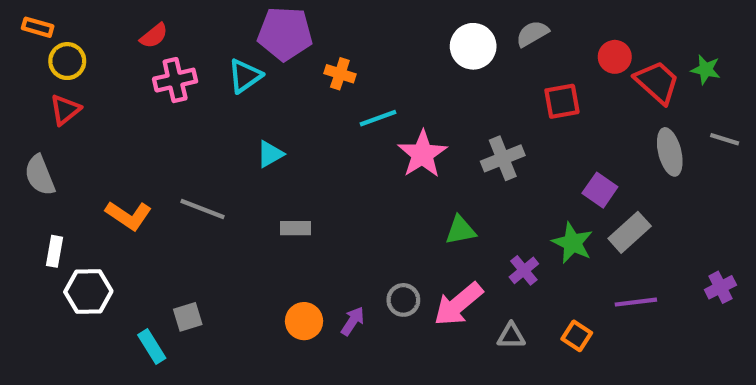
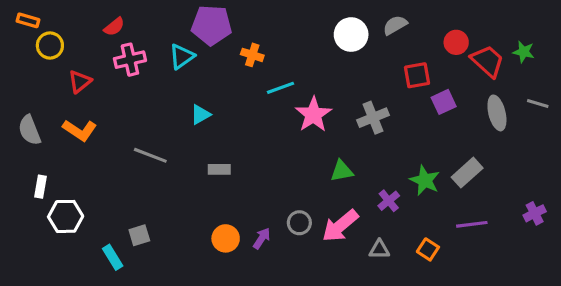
red triangle: (65, 110) -> (80, 82), moved
purple square: (600, 190) -> (444, 102), moved, turned 30
orange L-shape: (129, 215) -> (80, 130), moved

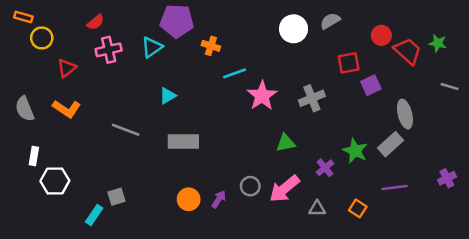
gray ellipse: (497, 113) -> (405, 114), moved
gray rectangle: (219, 169) -> (183, 142), size x1.6
cyan rectangle: (113, 257) -> (94, 215), turned 66

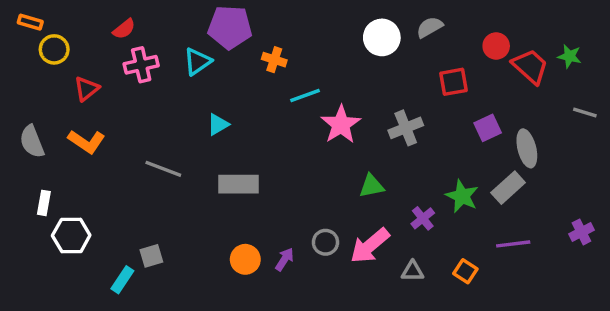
purple square: (371, 85) -> (488, 128), moved

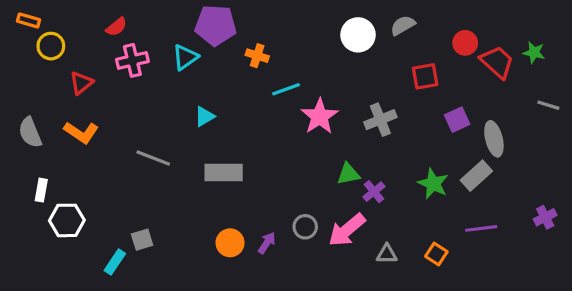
purple cross: (423, 218) -> (374, 192), moved

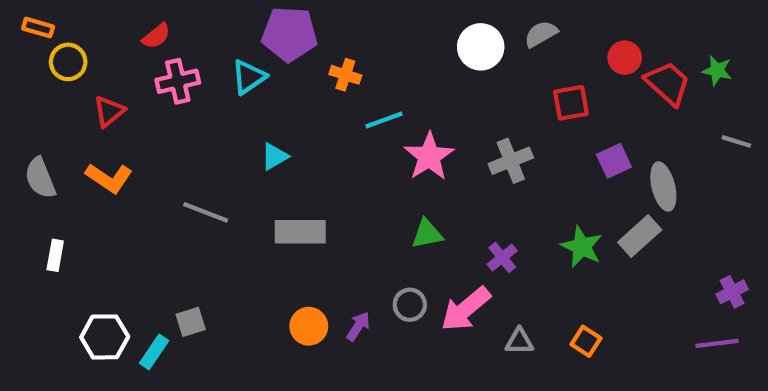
green triangle: (348, 174) -> (427, 234), moved
white hexagon: (67, 220) -> (105, 337), moved
purple line: (481, 228) -> (717, 343), moved

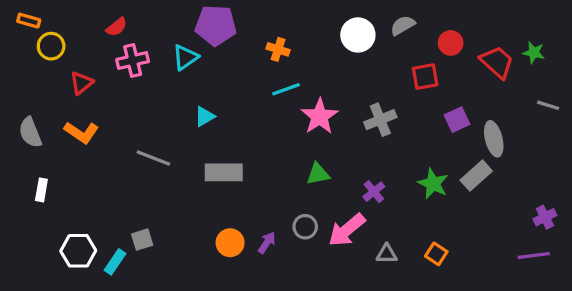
red circle: (625, 58) -> (451, 43), moved
orange cross: (345, 75) -> (278, 49), moved

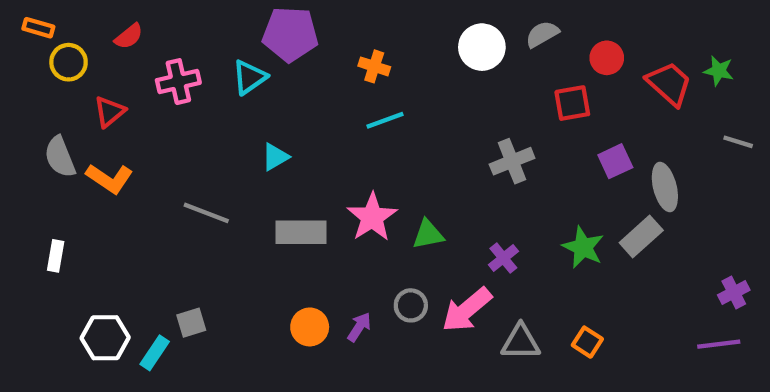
red semicircle: (117, 27) -> (129, 36), moved
pink star: (320, 116) -> (372, 217), moved
gray semicircle: (30, 132) -> (60, 157), moved
gray triangle: (387, 254) -> (521, 342), size x1.4

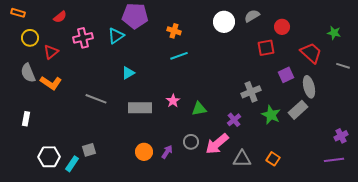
yellow circle: (69, 62) -> (30, 38), moved
red trapezoid: (669, 84) -> (311, 53), moved
gray cross: (512, 161) -> (251, 92), moved
pink star: (372, 217) -> (173, 101), size x0.6

